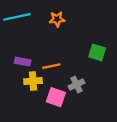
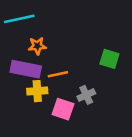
orange star: (57, 19) -> (37, 46), moved
purple rectangle: (23, 62) -> (26, 69), size x1.6

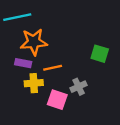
orange star: (37, 46) -> (34, 42), size x1.6
purple rectangle: (26, 69) -> (23, 63), size x0.6

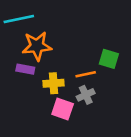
orange line: (53, 68) -> (86, 74), moved
yellow cross: (34, 83) -> (54, 83), moved

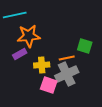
purple rectangle: (25, 69) -> (20, 54), turned -40
gray cross: (86, 95) -> (67, 74), size x1.6

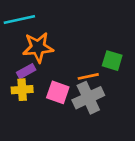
yellow cross: (42, 65) -> (22, 90), moved
pink square: (49, 85) -> (58, 92), moved

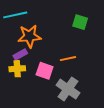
green square: (112, 61) -> (80, 22), moved
gray cross: (88, 98) -> (68, 89), moved, turned -30

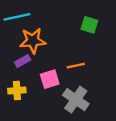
yellow cross: (17, 69) -> (17, 91), moved
pink square: (45, 71) -> (50, 79), turned -36

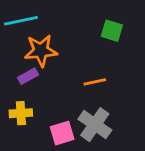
pink square: (50, 79) -> (62, 133), moved

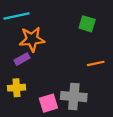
orange line: (95, 82) -> (96, 63), moved
gray cross: (95, 125) -> (74, 97), turned -30

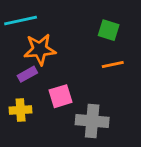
orange line: (96, 63) -> (113, 65), moved
pink square: (48, 103) -> (60, 96), moved

